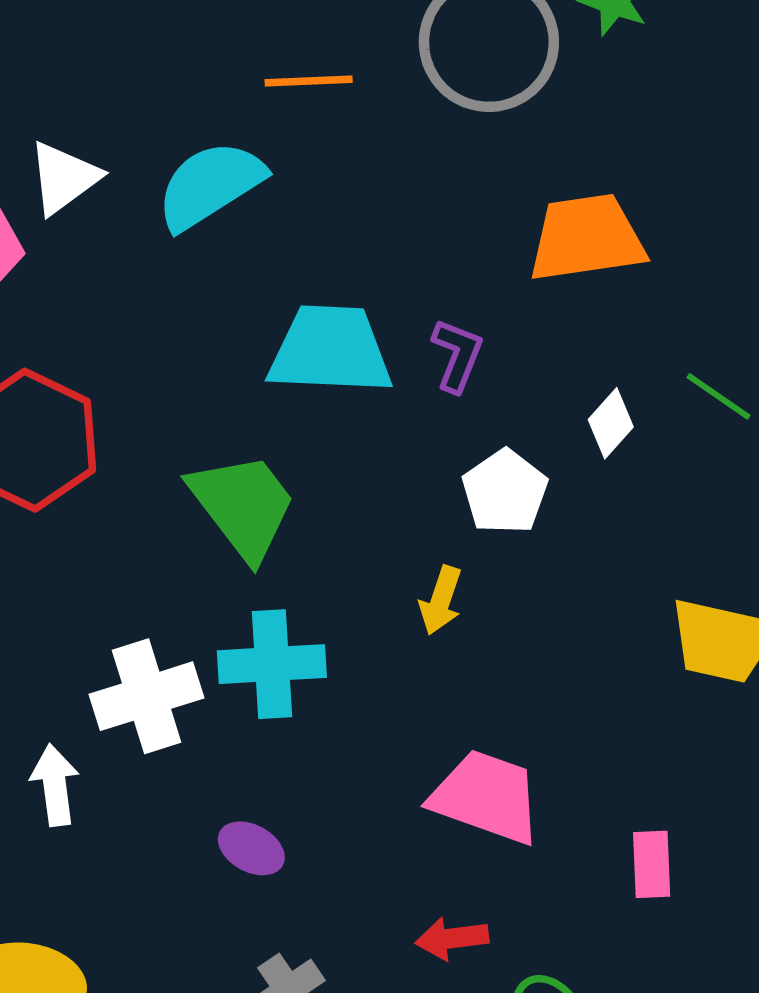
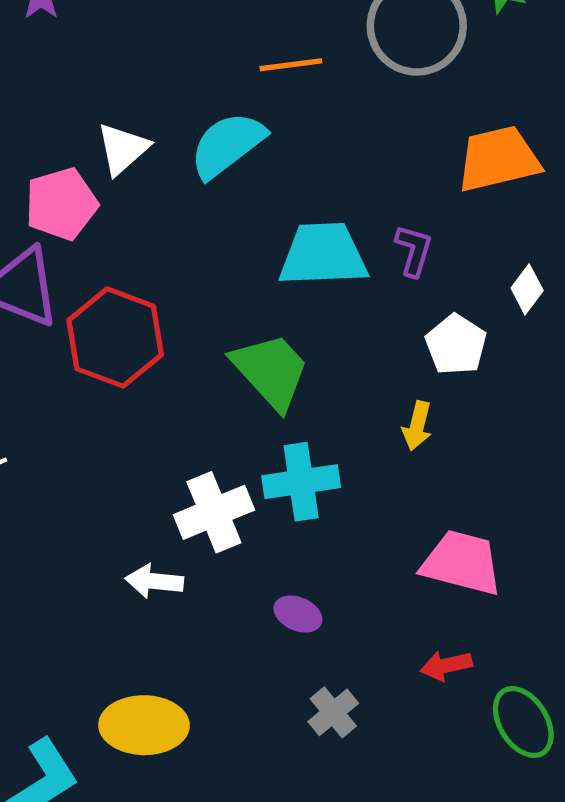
white arrow: (55, 785) -> (154, 581), turned -72

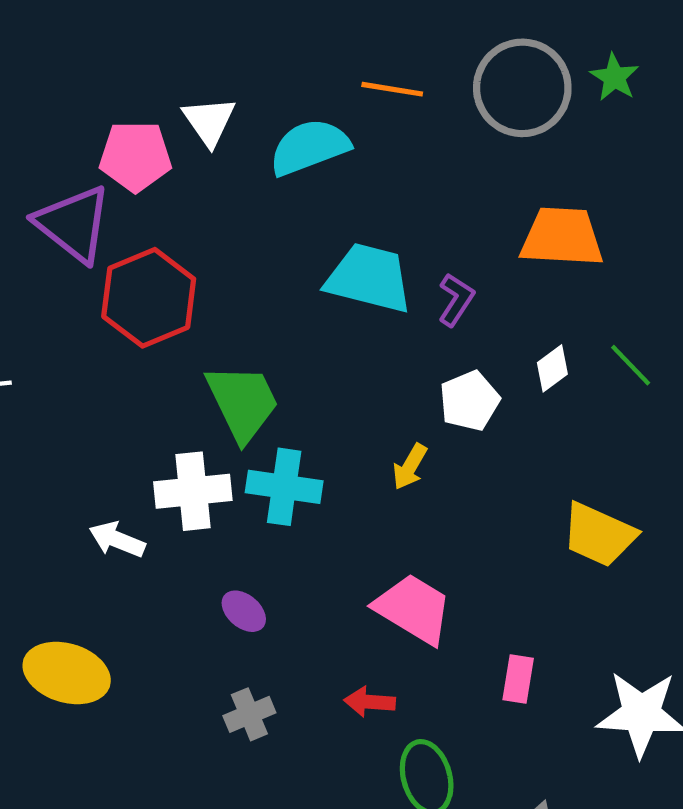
white triangle: (123, 149) -> (209, 121), turned -40
green trapezoid: (271, 371) -> (242, 402), moved

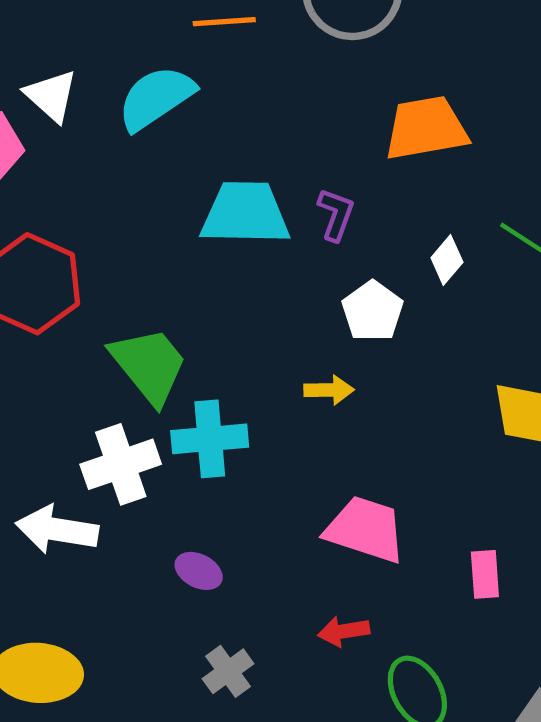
yellow arrow: (410, 467) -> (329, 390), turned -108
white arrow: (117, 540) -> (57, 530), size x1.4

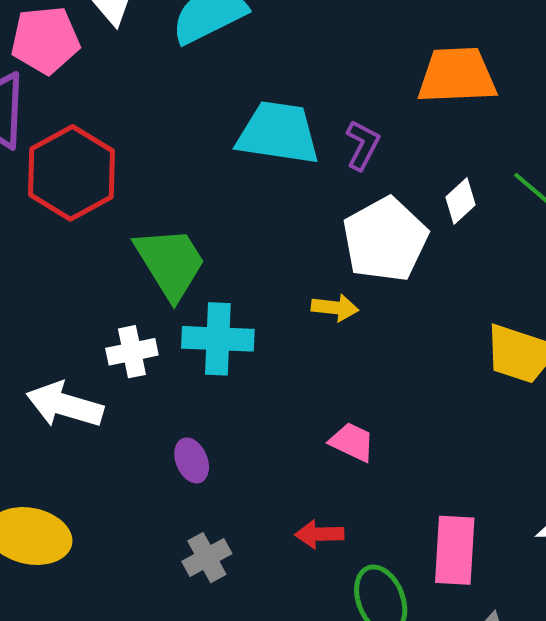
white pentagon: (373, 311) -> (385, 240), size x1.5
white cross: (121, 464) -> (132, 352), size x0.7
pink trapezoid: (365, 529) -> (352, 442), size x0.6
purple ellipse: (199, 571) -> (192, 460), turned 33
pink rectangle: (485, 574) -> (455, 550), moved, size x1.5

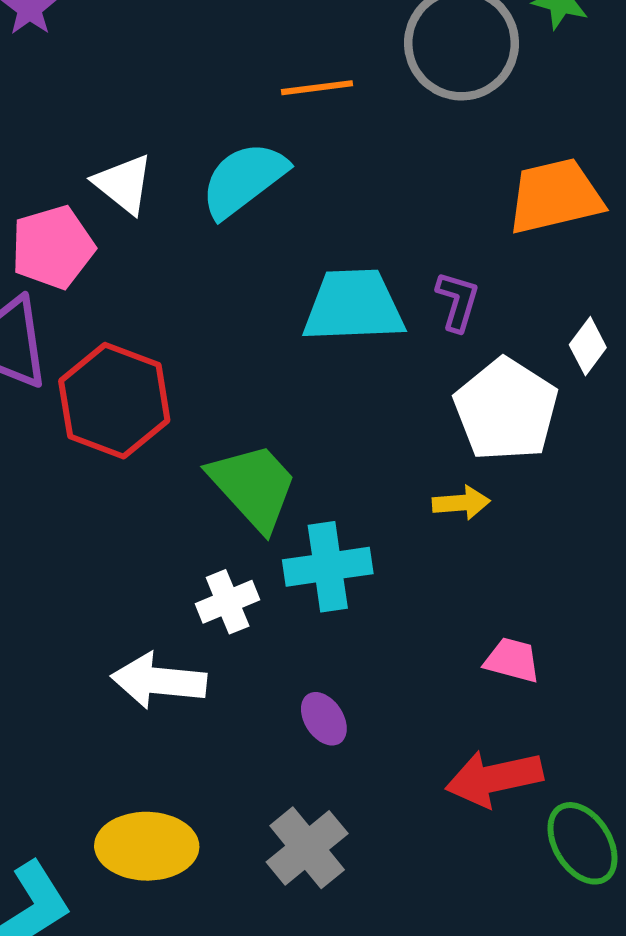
red arrow: (319, 534) -> (494, 778), size x1.6
gray cross: (207, 558) -> (307, 848), moved, size x1.4

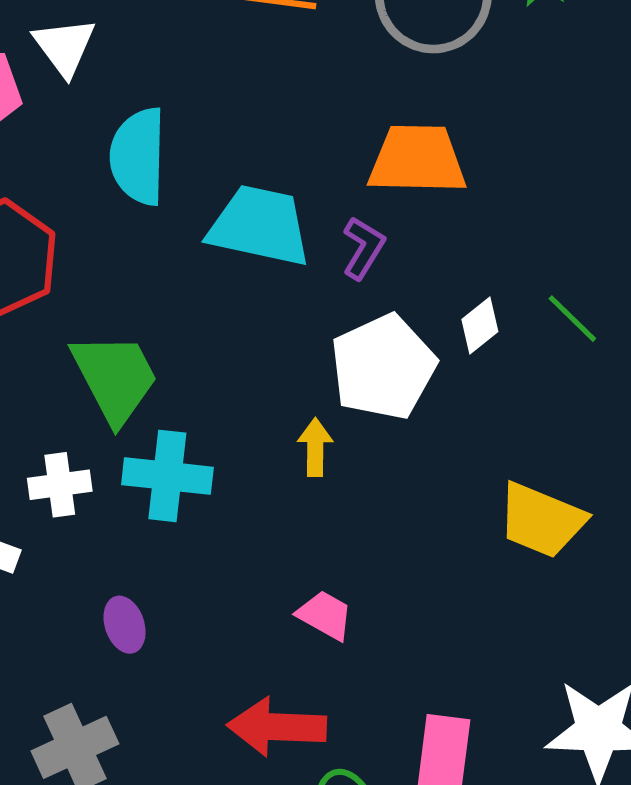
cyan semicircle: (244, 180) -> (138, 156), moved, turned -66
orange trapezoid: (555, 196) -> (417, 160), moved
yellow arrow: (461, 503) -> (315, 447), turned -100

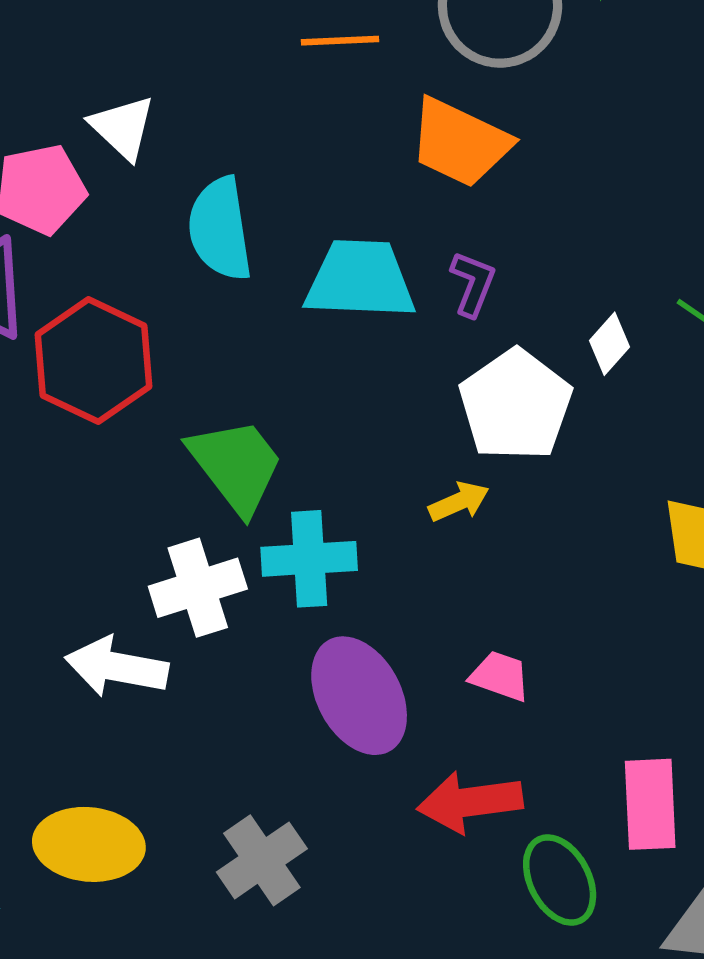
orange trapezoid: (417, 160) -> (460, 143), moved, turned -146
yellow arrow: (315, 447) -> (459, 502), turned 76
white cross: (60, 485) -> (198, 588), size x1.4
purple ellipse: (125, 625) -> (359, 696), moved, size x2.0

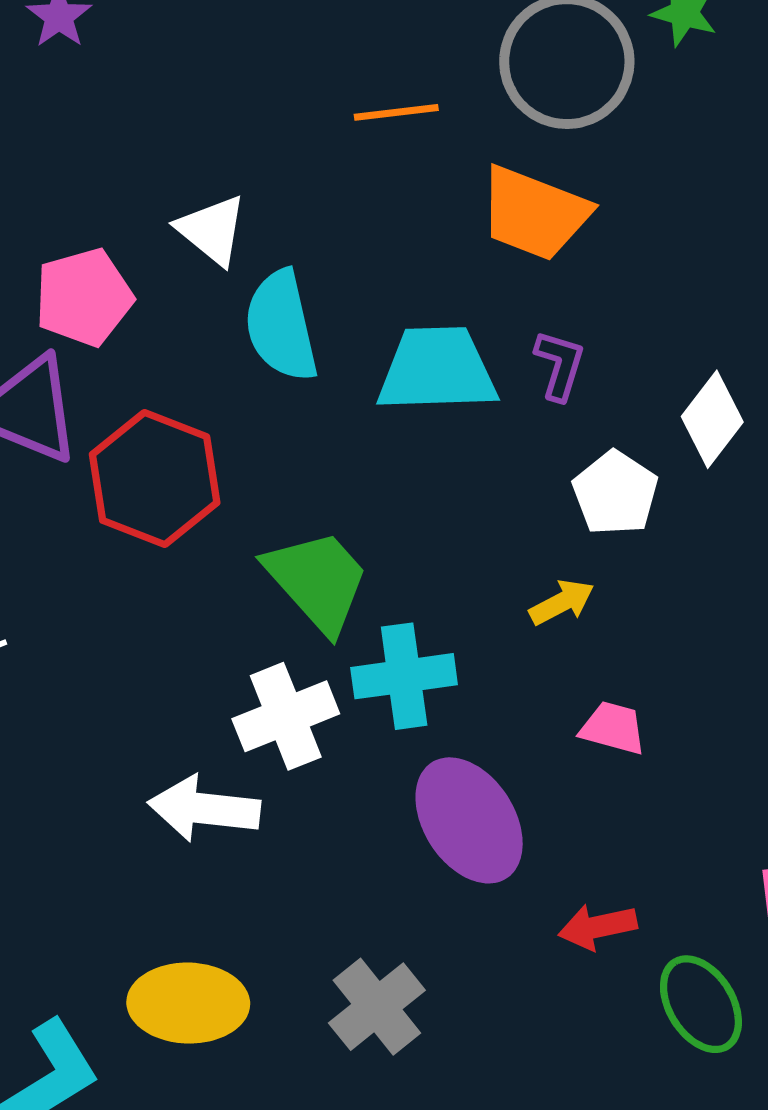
white triangle: (123, 127) -> (212, 230), moved
white diamond: (609, 344) -> (712, 419), size x1.4
white pentagon: (515, 405) -> (615, 493), size x0.7
pink trapezoid: (500, 676) -> (613, 728), moved
red arrow: (470, 802) -> (598, 927), size x0.7

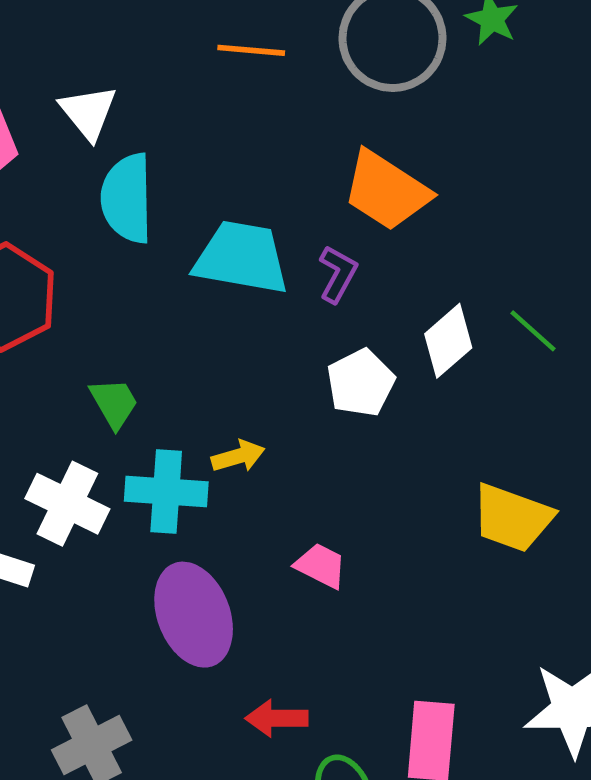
orange trapezoid: (534, 213) -> (386, 191), moved
green trapezoid: (317, 581) -> (114, 403), size x0.6
yellow arrow: (562, 602) -> (238, 456), moved
white cross: (286, 716) -> (67, 504), turned 36

